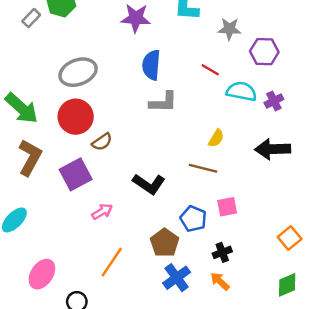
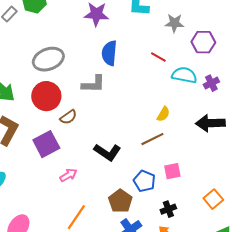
gray L-shape: (163, 102) -> (93, 84), moved
brown line: (203, 168) -> (152, 139), turned -40
orange square: (290, 238) -> (213, 199), moved

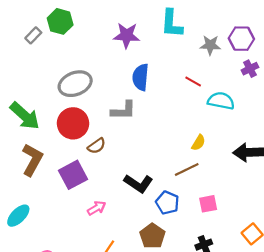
purple hexagon: (203, 42) -> (241, 39), moved
purple cross: (211, 83) -> (250, 69), moved
blue pentagon: (144, 181) -> (167, 203), moved

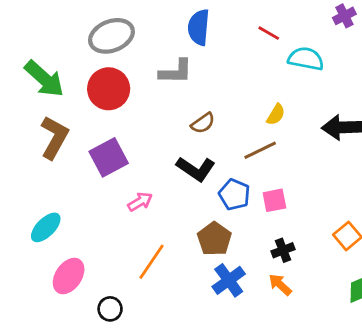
brown semicircle: (97, 146) -> (203, 123), moved
pink square: (208, 204) -> (274, 200), moved
cyan ellipse: (18, 216) -> (46, 227), moved

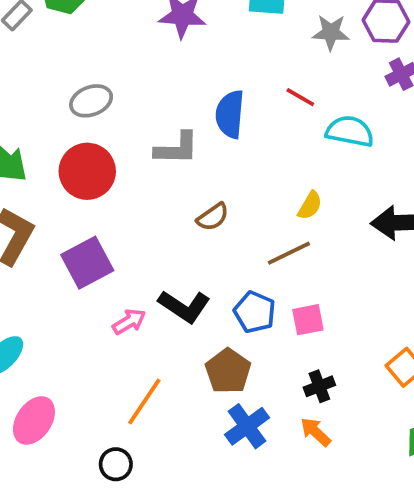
blue semicircle: (199, 27) -> (230, 114), moved
gray ellipse: (111, 36) -> (91, 101), size x0.7
black L-shape: (196, 169) -> (184, 306), moved
black circle: (110, 309) -> (116, 464), moved

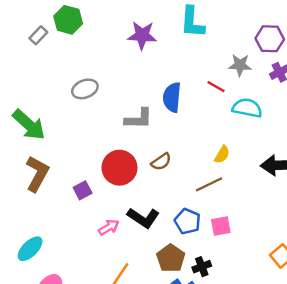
gray star: (331, 32) -> (240, 65), moved
red circle: (87, 171) -> (119, 168), moved
purple square: (87, 263) -> (83, 190), size x0.6
black cross: (319, 386) -> (202, 267), moved

